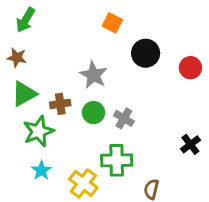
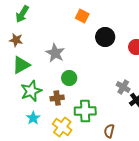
gray star: (93, 75) -> (55, 53), moved
brown cross: (60, 104) -> (57, 98), moved
gray cross: (124, 118) -> (123, 87), moved

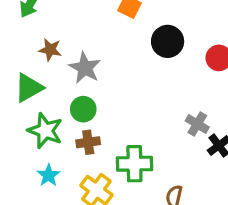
brown star: (16, 40) -> (50, 50), moved
green circle: (69, 78) -> (83, 109), moved
green star: (31, 91) -> (45, 131), turned -30

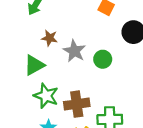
green circle: (83, 109) -> (103, 59), moved
brown cross: (88, 142) -> (77, 104), size x1.5

